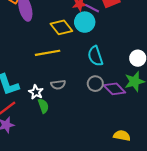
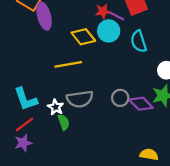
cyan semicircle: (95, 56) -> (139, 41), moved
gray semicircle: (58, 85) -> (80, 99), size x1.6

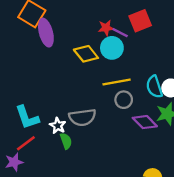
cyan semicircle: (139, 41) -> (154, 87), moved
yellow line: (68, 64) -> (117, 82), moved
gray circle: (120, 98) -> (124, 100), moved
purple star: (23, 143) -> (14, 162), moved

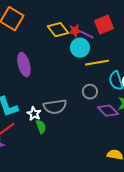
purple ellipse: (46, 33) -> (24, 65), moved
yellow diamond: (86, 54) -> (58, 30), moved
yellow line: (117, 82) -> (97, 63), moved

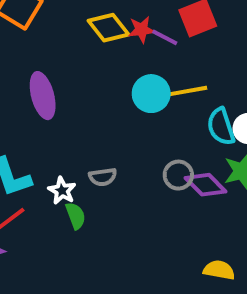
cyan circle: (80, 48) -> (151, 94), moved
gray circle: (90, 92) -> (178, 175), moved
gray semicircle: (55, 107) -> (103, 177), size x0.6

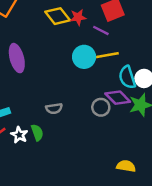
purple line: (165, 37) -> (101, 30), moved
purple diamond: (205, 185) -> (118, 98), moved
white star: (62, 191) -> (19, 135), moved

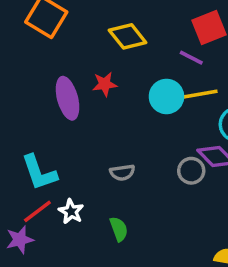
red star: (78, 17) -> (105, 84), moved
green semicircle: (37, 132) -> (119, 229), moved

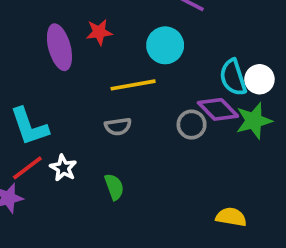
yellow line: (197, 95) -> (133, 85), moved

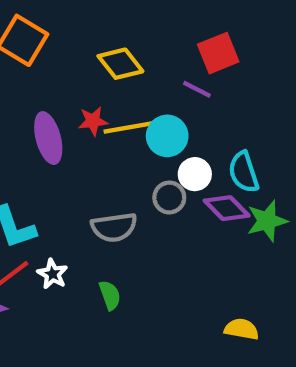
white circle: (259, 79) -> (195, 174), moved
yellow line: (133, 85) -> (129, 127), moved
gray circle: (192, 125) -> (169, 197), moved
gray semicircle: (118, 126) -> (114, 227), size x1.5

